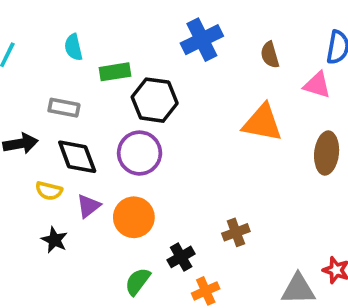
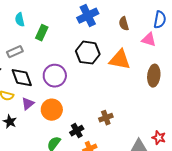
green rectangle: (115, 72) -> (42, 33), turned -56
black hexagon: (155, 100) -> (88, 53), moved
gray rectangle: (64, 108) -> (15, 52), turned -35

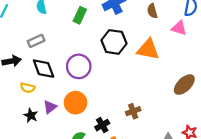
green rectangle: (42, 33) -> (80, 15), moved
brown ellipse: (154, 76) -> (184, 85), moved, turned 40
purple triangle: (28, 104) -> (50, 107), moved

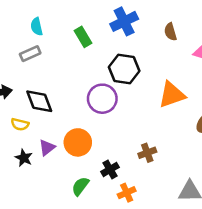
green rectangle: (80, 15) -> (83, 37), turned -56
gray rectangle: (36, 41) -> (30, 54), moved
orange triangle: (148, 49) -> (172, 95), moved, turned -30
purple circle: (79, 66) -> (102, 99), moved

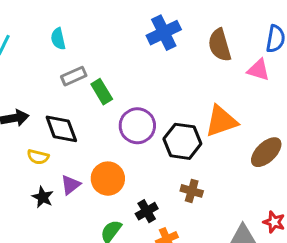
brown semicircle: (170, 32) -> (220, 45), size x1.5
green rectangle: (83, 37) -> (102, 92), moved
gray rectangle: (30, 54) -> (74, 76), moved
black hexagon: (124, 69) -> (182, 141), moved
brown cross: (147, 153) -> (192, 191), turned 36

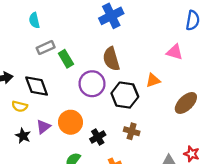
brown semicircle: (220, 45) -> (111, 59), moved
pink triangle: (258, 70) -> (175, 52), moved
orange triangle: (221, 121) -> (153, 80), size x0.6
black cross: (147, 211) -> (98, 137), moved

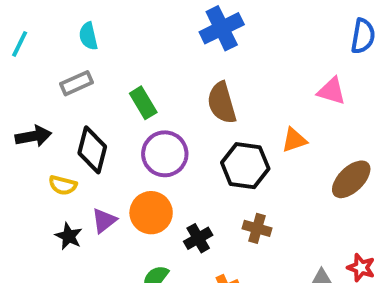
gray rectangle: (46, 48) -> (77, 83), moved
purple circle: (92, 84) -> (165, 154), moved
black diamond: (37, 86) -> (92, 150), turned 35

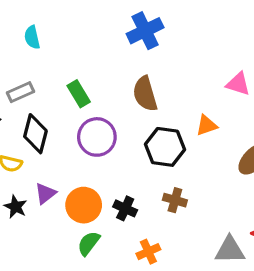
gray rectangle: (77, 83) -> (21, 92), moved
orange circle: (151, 213) -> (84, 205), moved
black cross: (198, 238) -> (125, 208), turned -35

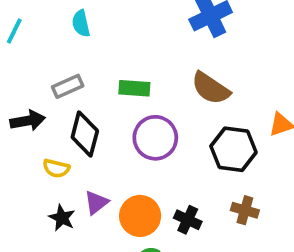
green rectangle: (79, 94) -> (134, 88), turned -55
brown semicircle: (145, 94) -> (211, 88), turned -40

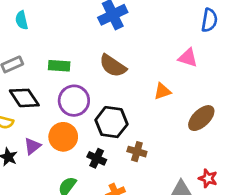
black diamond: (85, 134) -> (24, 98), turned -48
black hexagon: (233, 149) -> (111, 122), moved
orange circle: (140, 216) -> (63, 137), moved

